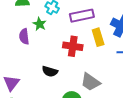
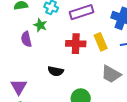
yellow rectangle: (98, 37) -> (101, 42), moved
gray trapezoid: (90, 82) -> (111, 74), moved

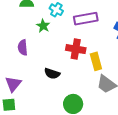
purple semicircle: (26, 39) -> (23, 48), moved
yellow rectangle: (101, 42) -> (96, 61), moved

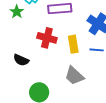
yellow rectangle: (96, 61) -> (73, 44), moved

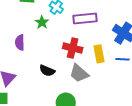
gray trapezoid: (74, 76) -> (79, 73), moved

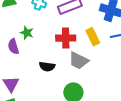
green star: (42, 22) -> (27, 33), moved

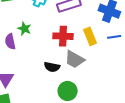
black semicircle: (47, 66) -> (52, 67), moved

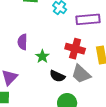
green star: (24, 29) -> (42, 56), moved

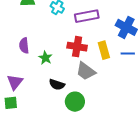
black semicircle: (57, 76) -> (57, 84), moved

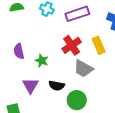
red cross: (77, 47) -> (72, 45), turned -36
purple triangle: (15, 82) -> (30, 86), moved

